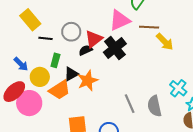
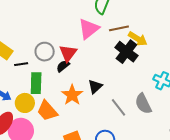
black cross: (115, 48) -> (126, 52), moved
green rectangle: (55, 60) -> (36, 83), size x1.5
black triangle: (71, 74) -> (95, 87), moved
orange trapezoid: (60, 90) -> (47, 111), turned 95

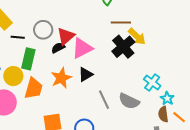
pink triangle: (89, 29) -> (82, 48), moved
gray semicircle: (143, 104) -> (129, 101), turned -50
orange trapezoid: (47, 111) -> (34, 88), turned -135

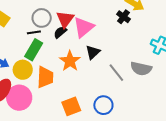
black line: (18, 37) -> (34, 32), moved
black cross: (123, 47) -> (123, 17), size x0.6
green rectangle: (28, 59) -> (34, 50), turned 30

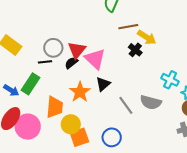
pink triangle: (84, 27) -> (95, 59), turned -40
green rectangle: (34, 50) -> (31, 84), moved
yellow circle: (23, 70) -> (71, 124), moved

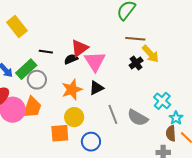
gray circle: (53, 48) -> (37, 80), moved
orange trapezoid: (55, 107) -> (32, 107), moved
yellow circle: (71, 124) -> (74, 117), moved

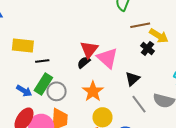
yellow rectangle: (17, 26) -> (23, 46), turned -30
black line: (46, 52) -> (42, 61), moved
black triangle: (96, 88) -> (132, 79), moved

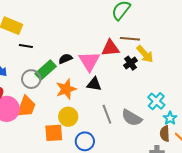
red triangle: (89, 49) -> (110, 48), moved, turned 30
black triangle: (132, 79) -> (94, 84), moved, turned 35
green rectangle: (43, 84) -> (46, 70), moved

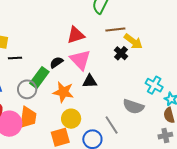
red triangle: (110, 48) -> (76, 35), moved
orange star: (66, 89) -> (63, 92), turned -30
gray line: (107, 114) -> (112, 125), moved

